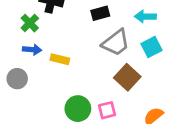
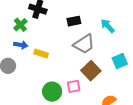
cyan arrow: (145, 16) -> (108, 26), turned 42
cyan square: (152, 47) -> (120, 61), moved
pink square: (107, 110) -> (74, 86), moved

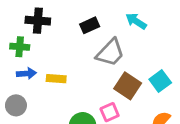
green cross: (20, 25) -> (20, 47), turned -32
cyan square: (120, 61) -> (160, 81), moved

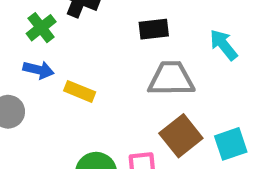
green cross: (20, 47) -> (41, 28), turned 30
gray trapezoid: (110, 53) -> (171, 79), turned -152

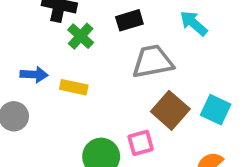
green cross: (41, 28) -> (81, 36), moved
cyan square: (231, 144) -> (216, 110), turned -36

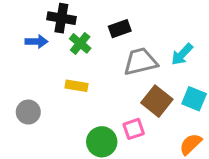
cyan arrow: (194, 23) -> (182, 54), moved, turned -85
blue arrow: (34, 75) -> (36, 41), moved

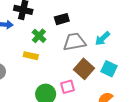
green cross: (80, 43) -> (39, 36), moved

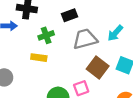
green cross: (39, 36) -> (46, 35), turned 32

